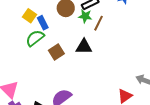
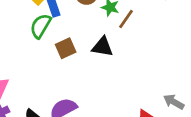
green semicircle: (35, 38) -> (41, 26), turned -30

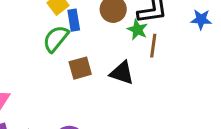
brown line: (126, 19) -> (153, 46), turned -36

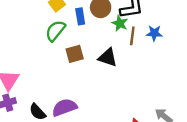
blue star: (201, 19) -> (154, 33), moved
blue rectangle: (74, 20) -> (80, 16), moved

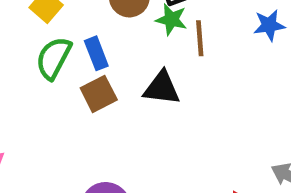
blue rectangle: (80, 16) -> (96, 53), moved
blue star: (154, 33) -> (269, 25), moved

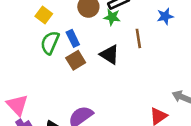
brown line: (200, 38) -> (138, 38), moved
black triangle: (162, 88) -> (110, 55), turned 30

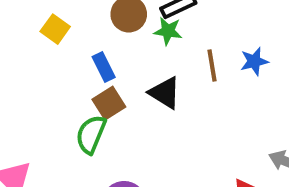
blue star: (165, 16) -> (254, 61), moved
green semicircle: (50, 43) -> (91, 134), moved

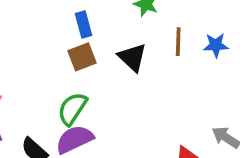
green semicircle: (91, 134) -> (72, 109), moved

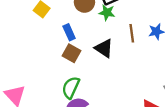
brown square: (82, 57) -> (71, 53), turned -30

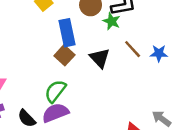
blue rectangle: (69, 32) -> (67, 33), size x1.5
brown line: (132, 33) -> (133, 49), turned -48

